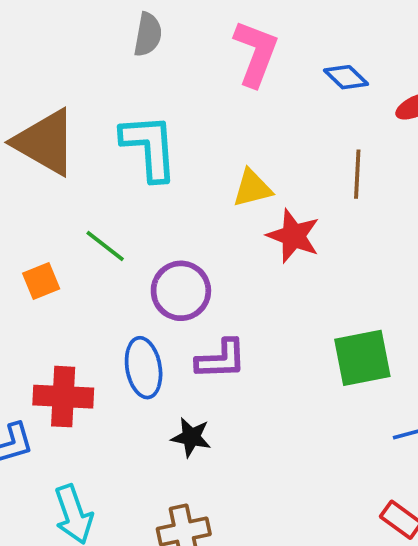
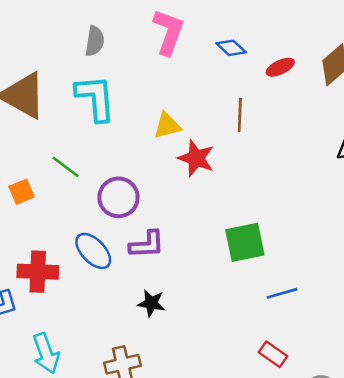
gray semicircle: (148, 34) -> (95, 41), moved
blue ellipse: (144, 368) -> (93, 251), turned -33
black star: (191, 437) -> (151, 303), moved

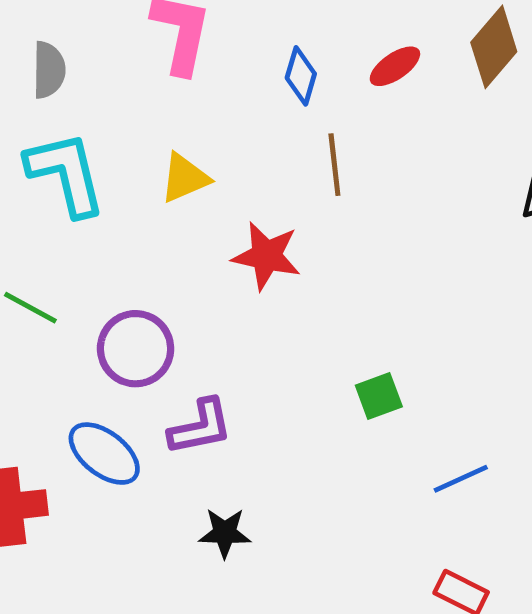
blue diamond: (231, 48) -> (301, 76), moved, turned 72
yellow triangle: (167, 126) -> (185, 178), moved
green square: (245, 242) -> (379, 396), size x0.6

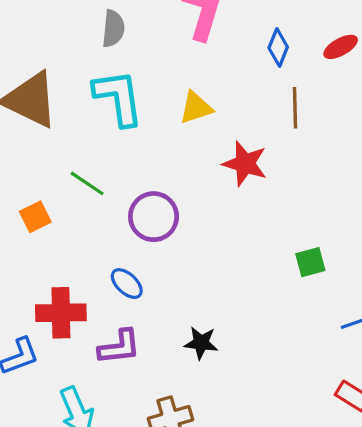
purple L-shape: (200, 427) -> (119, 347), moved
blue ellipse: (104, 454) -> (127, 284), size x0.7

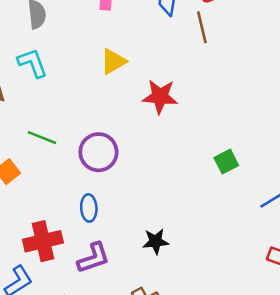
cyan L-shape: (118, 98) -> (32, 63), moved, size x0.7
brown line: (295, 108) -> (202, 27), moved
blue ellipse: (127, 284) -> (89, 208), turned 56

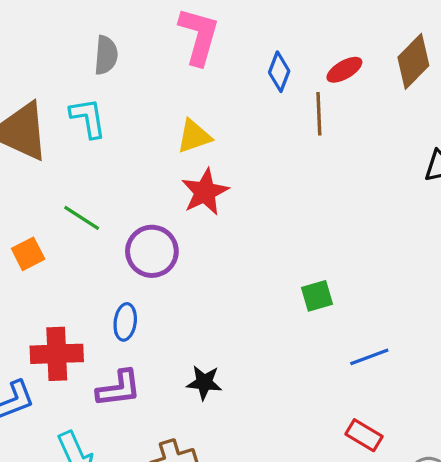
red star: (160, 97) -> (205, 192), moved, turned 30

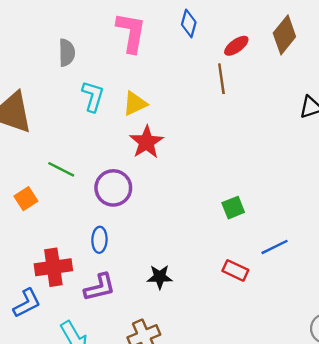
blue diamond: (279, 72) -> (189, 23), moved
cyan L-shape: (88, 118) -> (93, 96), moved, turned 32
red rectangle: (364, 435) -> (235, 270), moved

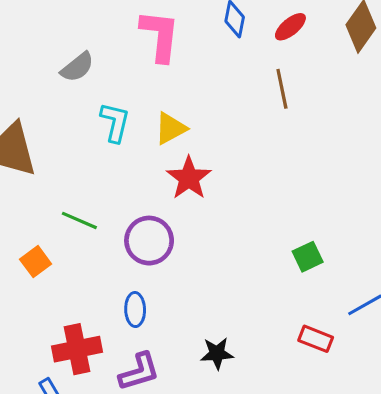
red ellipse: (236, 46) -> (290, 27), moved
gray semicircle: (67, 53) -> (77, 67), turned 56

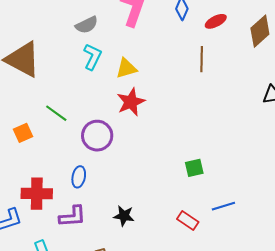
gray semicircle: (77, 67) -> (87, 25), moved

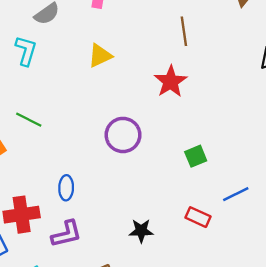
cyan L-shape: (92, 57) -> (26, 51), moved
red star: (131, 102) -> (171, 82), moved
purple circle: (97, 136) -> (123, 135), moved
black star: (124, 216) -> (141, 231), moved

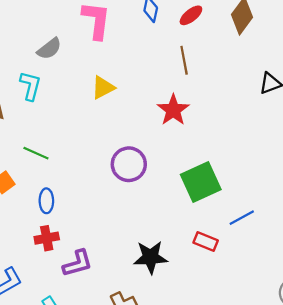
green square: (196, 156) -> (201, 182), size x1.8
blue ellipse: (66, 188) -> (46, 201), moved
red cross: (22, 215) -> (47, 238), moved, size x0.7
black star: (141, 231) -> (151, 257), size x1.4

